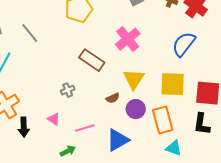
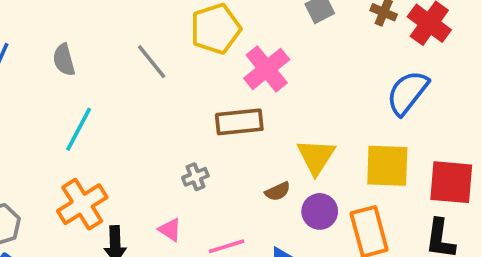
gray line: (30, 33) -> (152, 62), moved
pink cross: (128, 39) -> (267, 69), moved
brown rectangle: (92, 60) -> (239, 122), turned -40

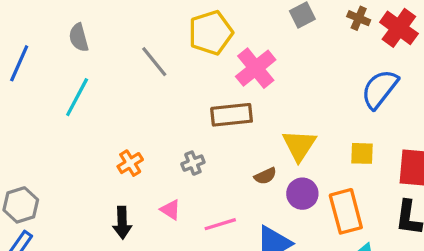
gray semicircle: (64, 60) -> (79, 38), moved
cyan line: (79, 129) -> (77, 97), moved
yellow square: (387, 166) -> (362, 153), size x0.6
orange cross: (82, 204) -> (130, 163), moved, size x0.6

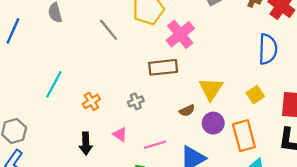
blue semicircle: (380, 89) -> (268, 49), turned 144
cyan line: (77, 97) -> (54, 84), moved
yellow square: (362, 153) -> (255, 95), turned -36

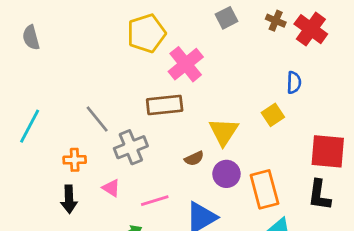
gray line: (109, 30) -> (97, 119), moved
blue semicircle: (268, 49) -> (294, 82), size x0.6
yellow square: (255, 95) -> (273, 115), moved
orange cross: (91, 101) -> (75, 160), moved, turned 30
gray cross: (136, 101) -> (131, 147), size x1.6

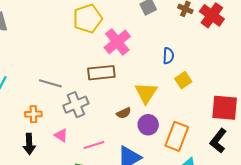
blue semicircle: (294, 82) -> (168, 56), moved
gray line: (97, 119) -> (50, 83), turned -35
orange rectangle: (264, 189) -> (177, 136), turned 36
black L-shape: (319, 195) -> (218, 141), turned 30

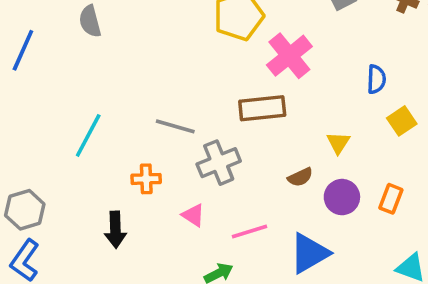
yellow triangle: (146, 93) -> (338, 143), size x0.6
orange rectangle: (177, 136) -> (391, 199), moved, size x0.6
black arrow: (29, 144) -> (115, 230), moved

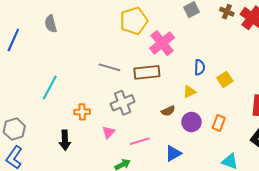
blue semicircle: (376, 79) -> (200, 67), moved
gray line: (175, 126) -> (109, 67), moved
yellow triangle: (338, 143) -> (189, 92), turned 32
pink triangle: (193, 215) -> (108, 132), turned 40
blue triangle: (309, 253) -> (173, 153), size x0.7

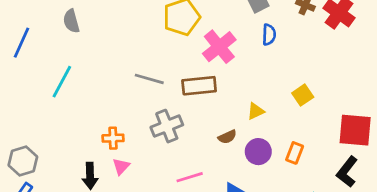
blue semicircle: (200, 67) -> (269, 35), moved
cyan line: (50, 88) -> (62, 82), moved
pink triangle: (108, 132) -> (121, 166), moved

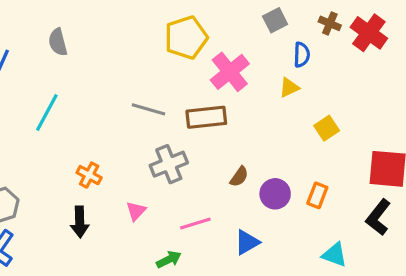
blue semicircle: (269, 35) -> (302, 55), moved
yellow triangle: (256, 111) -> (289, 88), moved
brown semicircle: (227, 137) -> (239, 177), turned -30
orange cross: (113, 138) -> (89, 175), moved, turned 30
pink triangle: (121, 166) -> (136, 211), moved

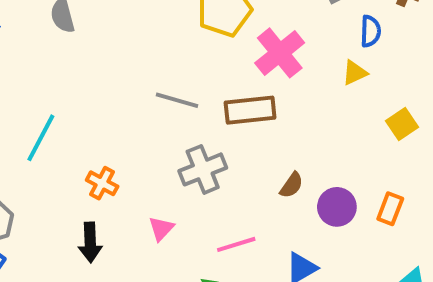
cyan line: (47, 113) -> (41, 138), moved

